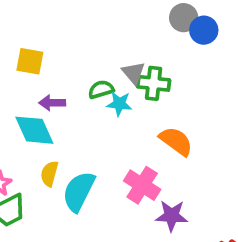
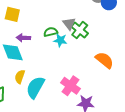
green cross: (154, 83) -> (80, 30), turned 30
orange semicircle: (176, 141) -> (105, 60), moved

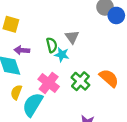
green cross: (80, 30) -> (80, 81), moved
green semicircle: (51, 32) -> (52, 45), turned 88
pink cross: (70, 86) -> (49, 83), moved

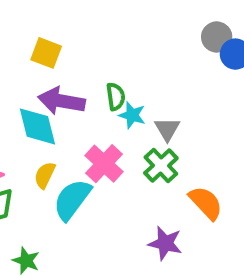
gray triangle: (72, 37) -> (167, 129), moved
purple arrow: (22, 50) -> (62, 101), size x1.6
orange semicircle: (109, 78) -> (206, 203), moved

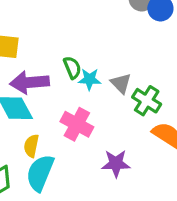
green cross: (161, 166) -> (147, 101), moved
cyan semicircle: (72, 200) -> (40, 173), moved
purple star: (165, 243) -> (116, 163), moved

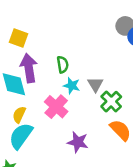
cyan star: (90, 79) -> (72, 86), moved
purple arrow: (30, 82) -> (29, 68), turned 72

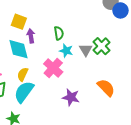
yellow square: (18, 38) -> (19, 22), moved
purple arrow: (29, 68) -> (31, 36), size x0.6
green cross: (111, 102) -> (102, 46), moved

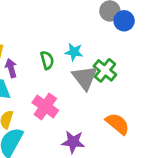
gray triangle: (86, 50) -> (85, 78), size x1.5
cyan star: (66, 51) -> (74, 52), moved

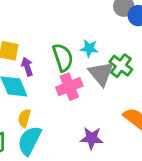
green semicircle: (47, 60) -> (63, 58), size x1.5
pink cross: (45, 106) -> (69, 87), moved, turned 35

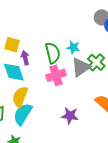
gray triangle: (101, 73) -> (81, 67), turned 30
yellow semicircle: (24, 118) -> (20, 97), size x1.5

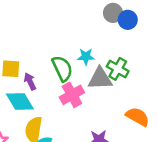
gray triangle: (81, 67) -> (100, 79), turned 45

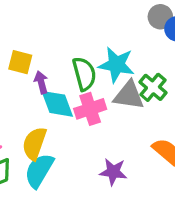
cyan star: (86, 57) -> (116, 65), size x1.6
cyan diamond: (20, 102) -> (57, 104), moved

